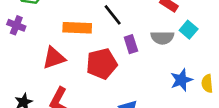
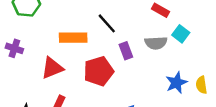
purple cross: (16, 25) -> (14, 48), moved

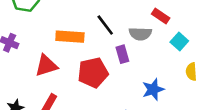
gray semicircle: (156, 43) -> (140, 34), moved
blue star: (176, 83) -> (153, 89), moved
yellow semicircle: (201, 85) -> (191, 72), moved

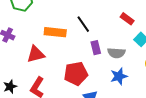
gray semicircle: (140, 34) -> (116, 53), moved
red pentagon: (93, 73) -> (76, 74), moved

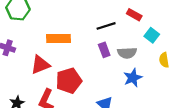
black line: (83, 24) -> (106, 26), moved, turned -66
red pentagon: (76, 74) -> (69, 81), moved

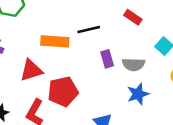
red rectangle: (134, 15) -> (133, 17), moved
black line: (106, 26) -> (89, 30), moved

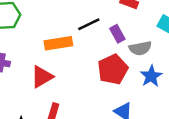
purple rectangle: (107, 59) -> (117, 34), moved
red pentagon: (63, 92) -> (113, 69), moved

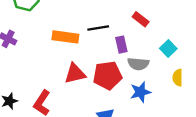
red triangle: (42, 77) -> (75, 73), moved

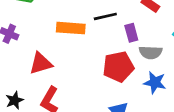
red triangle: (75, 73) -> (41, 63), moved
blue star: (140, 92) -> (155, 83), turned 30

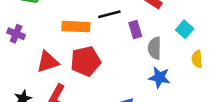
gray semicircle: (151, 52) -> (155, 48), turned 90
red pentagon: (118, 67) -> (86, 61), moved

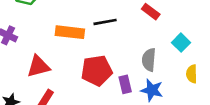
purple rectangle: (135, 29) -> (125, 84), moved
red pentagon: (86, 61) -> (97, 71), moved

